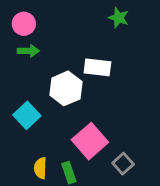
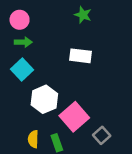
green star: (119, 18) -> (83, 15), moved
white hexagon: (66, 88) -> (44, 99), moved
cyan square: (27, 115) -> (22, 69), moved

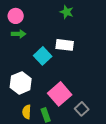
cyan square: (22, 69) -> (43, 56), moved
white hexagon: (44, 99) -> (21, 83), moved

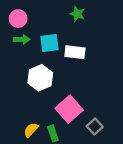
cyan square: (43, 56) -> (49, 43), moved, turned 36
white hexagon: (21, 83) -> (40, 78), moved
yellow semicircle: (27, 112) -> (31, 130), turned 40

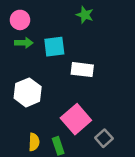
white rectangle: (75, 52) -> (82, 70), moved
white hexagon: (40, 78) -> (28, 92), moved
yellow semicircle: (31, 130) -> (34, 142), turned 140

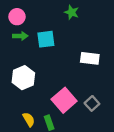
white rectangle: (82, 70) -> (90, 58), moved
gray square: (104, 138) -> (92, 103), moved
yellow semicircle: (34, 142) -> (29, 119), turned -32

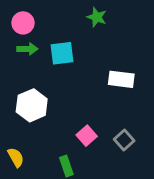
pink square: (64, 100) -> (87, 136), size x0.6
yellow semicircle: (29, 119) -> (16, 157), moved

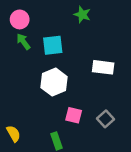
green arrow: (27, 49) -> (23, 42), turned -126
white hexagon: (32, 105) -> (54, 82), moved
pink square: (87, 136) -> (74, 115), turned -35

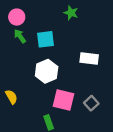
pink square: (74, 115) -> (64, 100), size x1.5
yellow semicircle: (13, 134) -> (11, 97), moved

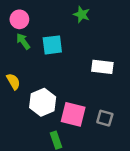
white hexagon: (47, 71) -> (43, 102), moved
yellow semicircle: (11, 97) -> (13, 82), moved
gray square: (91, 103) -> (105, 118), turned -32

